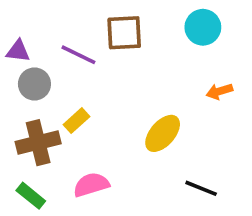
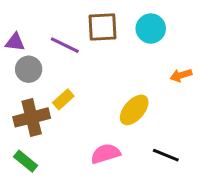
cyan circle: (203, 27) -> (151, 29), moved
pink semicircle: (91, 185) -> (106, 154), moved

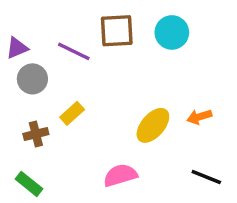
purple triangle: (15, 42) -> (17, 48), turned -30
orange arrow: (181, 75) -> (199, 117), moved
brown cross: (32, 117) -> (36, 134), size x0.6
black line: (166, 155) -> (206, 177), moved

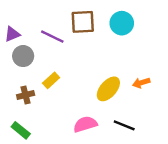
black line: (206, 177) -> (124, 125), moved

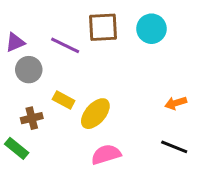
yellow rectangle: (51, 80) -> (64, 100), turned 70
yellow ellipse: (108, 89) -> (95, 114), moved
black line: (124, 125) -> (174, 147), moved
green rectangle: (21, 130) -> (17, 148), moved

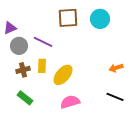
purple line: (65, 45) -> (43, 42), moved
yellow rectangle: (64, 100) -> (42, 66), turned 64
brown cross: (32, 118) -> (23, 70), moved
green rectangle: (17, 148) -> (25, 98), moved

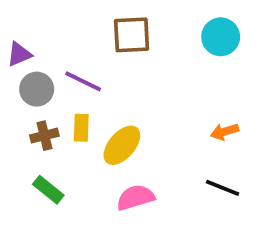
cyan circle: (100, 19) -> (221, 37), moved

